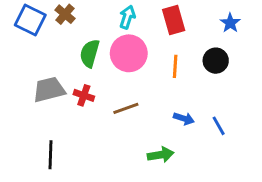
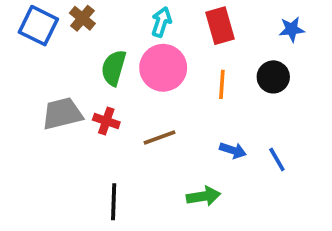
blue star: (230, 23) -> (292, 29), turned 30
black line: (51, 155) -> (114, 202), moved

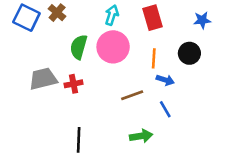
red cross: (106, 121) -> (74, 84), turned -30
brown line: (159, 138) -> (132, 95), moved
blue arrow: (233, 150) -> (165, 80), moved
blue line: (277, 160) -> (165, 109), moved

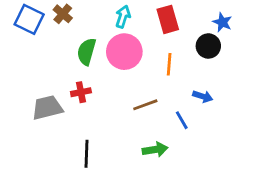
blue star: (202, 20) -> (222, 22), turned 30
black circle: (189, 53) -> (208, 46), moved
gray trapezoid: (43, 79) -> (47, 108), moved
blue arrow: (165, 80) -> (203, 96), moved

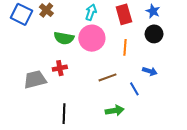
blue star: (222, 22) -> (153, 11), moved
green semicircle: (87, 52) -> (64, 38), turned -96

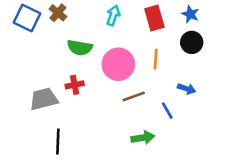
pink circle: (92, 38) -> (118, 64), moved
black line: (64, 114) -> (58, 141), moved

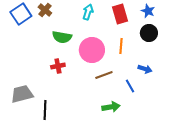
blue square: (27, 18) -> (21, 14), turned 30
gray trapezoid: (44, 99) -> (22, 94), moved

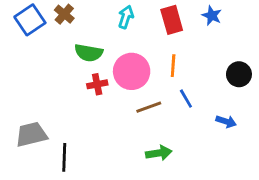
black circle: (149, 33) -> (239, 74), moved
red cross: (58, 66) -> (97, 84), moved
blue arrow: (145, 69) -> (226, 121), moved
blue line: (130, 86) -> (186, 99), moved

